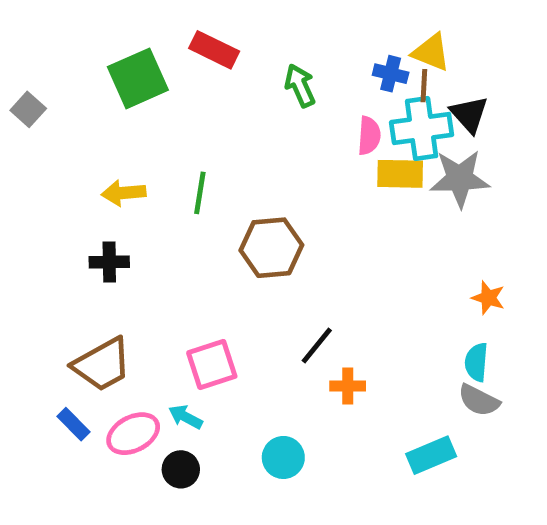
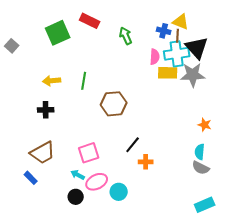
black triangle: (469, 114) -> (197, 48), size x1.4
pink ellipse: (133, 434) -> (97, 182), moved
cyan rectangle: (431, 455) -> (205, 205), moved

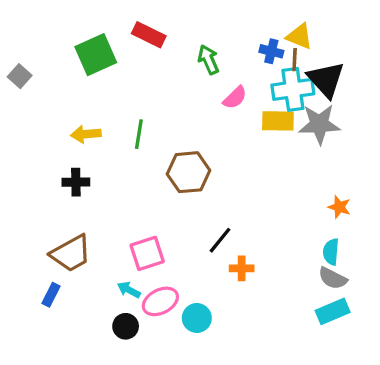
pink semicircle: (155, 57) -> (235, 98), moved, turned 42
blue rectangle: (31, 178) -> (51, 295), turned 72
cyan rectangle: (205, 205) -> (333, 311), moved

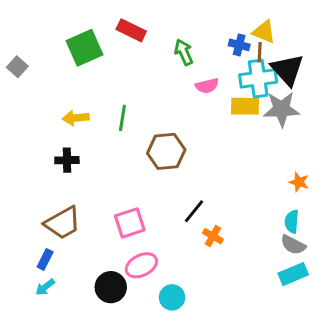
pink semicircle: (235, 98) -> (207, 86), turned 30
orange cross: (242, 268) -> (213, 236), turned 30
cyan arrow: (129, 290) -> (45, 287), moved, turned -66
cyan circle: (197, 318) -> (172, 297), moved
black circle: (126, 326) -> (111, 287), size x1.4

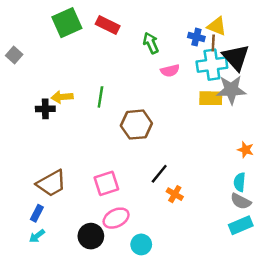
green square: (84, 48) -> (67, 23), moved
yellow rectangle: (245, 106) -> (211, 98), moved
black cross: (67, 160) -> (45, 109), moved

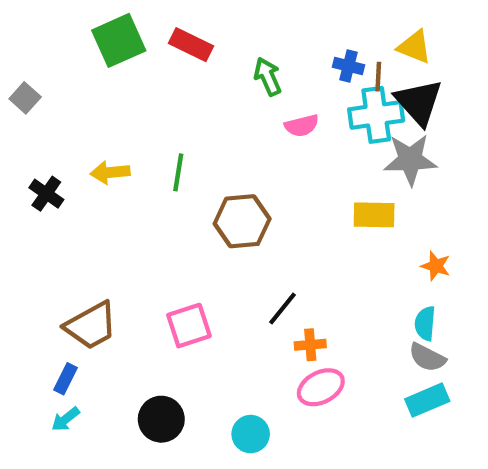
yellow triangle: (217, 26) -> (414, 47), moved
yellow rectangle: (211, 98) -> (374, 215), moved
black cross: (45, 109) -> (46, 194), moved, turned 36
orange cross: (175, 194) -> (310, 345), turned -35
pink ellipse: (116, 218) -> (321, 387), moved

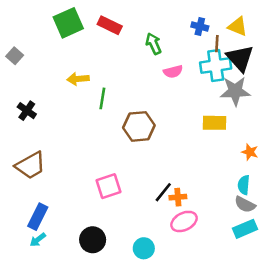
blue cross: (348, 66) -> (200, 27), moved
yellow arrow: (110, 172) -> (78, 79), moved
black line: (283, 309) -> (163, 192), moved
brown trapezoid: (91, 326) -> (30, 165), moved
blue rectangle: (66, 379) -> (38, 217), size x1.5

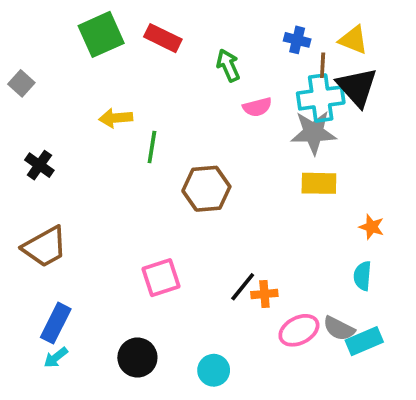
gray star: (235, 91) -> (313, 132), moved
gray semicircle: (245, 204) -> (339, 328), moved
pink ellipse: (184, 221) -> (299, 330), moved

